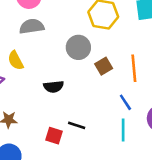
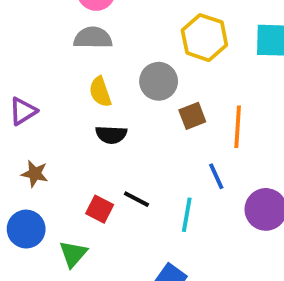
yellow semicircle: (16, 61) -> (100, 92), moved
cyan line: (123, 130) -> (187, 215), moved

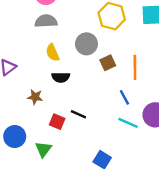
brown star: (35, 174) -> (35, 97), moved
cyan line: (187, 215) -> (128, 123), moved, turned -72

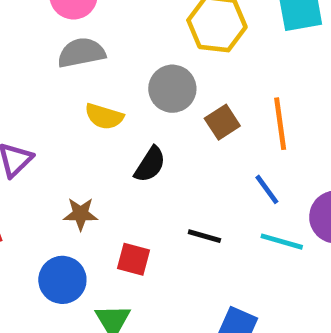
yellow semicircle: (53, 53) -> (104, 116), turned -42
black semicircle: (61, 77) -> (150, 164), moved, turned -48
black line: (78, 114) -> (204, 236), moved
blue circle: (15, 137) -> (62, 280), moved

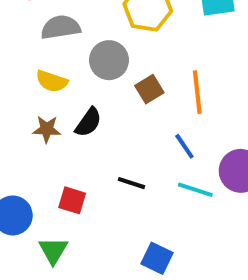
gray semicircle: (81, 53) -> (61, 27), moved
brown star: (81, 214) -> (47, 129), moved

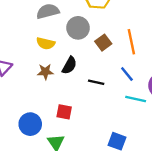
black line: (131, 183) -> (96, 82), moved

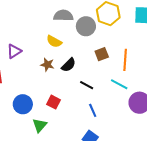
gray circle: (78, 28) -> (86, 26), moved
blue line: (127, 74) -> (93, 110), moved
cyan line: (136, 99) -> (119, 84), moved

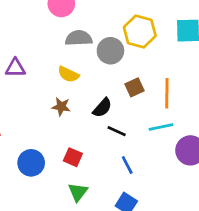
purple triangle: (14, 51) -> (15, 68), moved, turned 35
black semicircle: (69, 65) -> (102, 108), moved
cyan line: (119, 84) -> (161, 127), turned -36
green triangle: (40, 125) -> (78, 192), moved

